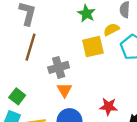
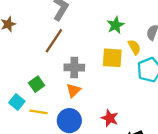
yellow semicircle: (111, 29) -> (134, 47), turned 70
green square: (17, 96) -> (37, 84), moved

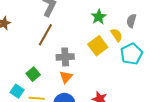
yellow square: (112, 58) -> (98, 46), turned -36

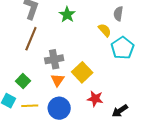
green star: (99, 17) -> (67, 15), moved
yellow square: (98, 46) -> (82, 72), moved

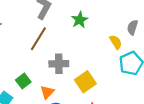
orange triangle: (57, 80) -> (47, 92), moved

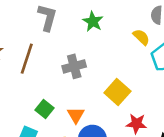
brown line: (38, 39) -> (27, 59), moved
gray cross: (59, 64) -> (74, 66), moved

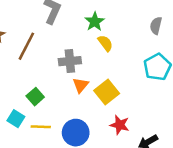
yellow semicircle: (141, 37) -> (105, 43), moved
orange triangle: (76, 115) -> (81, 85), moved

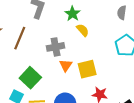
yellow square: (107, 92) -> (87, 69), turned 30
green square: (35, 97) -> (30, 78), size x1.5

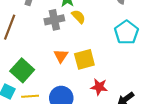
gray cross: (56, 47) -> (54, 20), moved

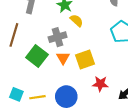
gray cross: (54, 20) -> (58, 37), moved
green square: (22, 70) -> (37, 56), moved

